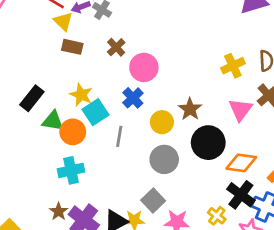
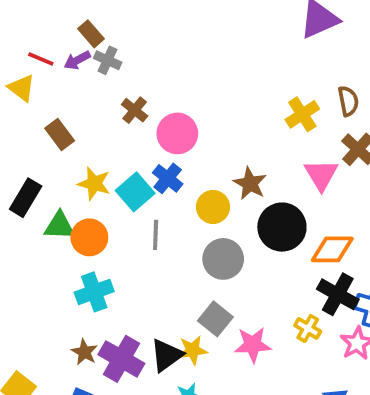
yellow triangle: (63, 21) -> (22, 88), moved
brown rectangle: (72, 47) -> (60, 135), moved, turned 48
cyan square: (96, 112) -> (135, 192), moved

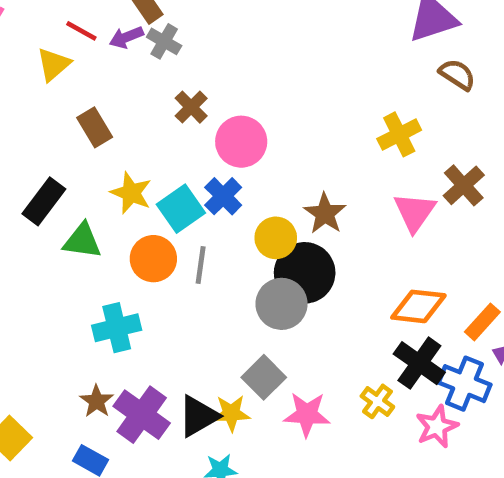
yellow triangle: (22, 88) -> (54, 64), turned 36
brown semicircle: (348, 101) -> (457, 75), moved, turned -52
black circle: (282, 227) -> (305, 273), moved
orange circle: (89, 237) -> (153, 259), moved

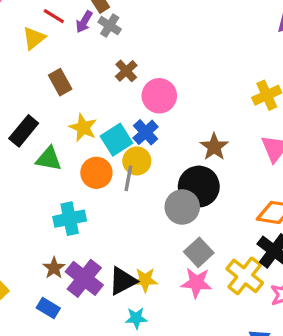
purple arrow: (126, 37) -> (84, 22), turned -40
yellow circle: (276, 238) -> (137, 161), moved
gray square: (264, 377) -> (199, 252), moved
yellow cross: (377, 401) -> (245, 276), size x1.6

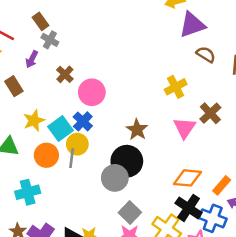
purple arrow: (84, 22) -> (32, 59), moved
yellow star: (83, 128) -> (34, 121), turned 30

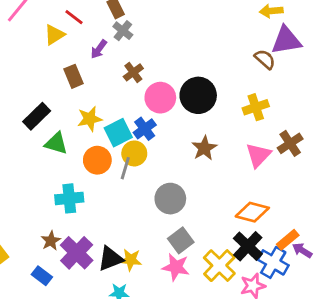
brown semicircle: (206, 54) -> (265, 59), moved
black circle: (127, 161) -> (198, 95), moved
orange rectangle: (222, 185) -> (288, 240), moved

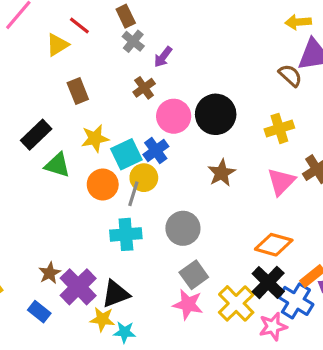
purple arrow: (99, 49) -> (163, 57), moved
cyan cross: (69, 198) -> (126, 234), moved
yellow star: (131, 260) -> (102, 319), moved

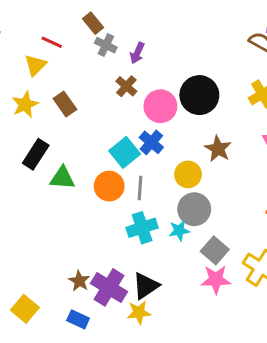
yellow star: (95, 138) -> (25, 104), moved
yellow circle: (144, 178) -> (188, 174), moved
cyan star: (124, 332) -> (179, 231), moved

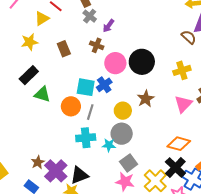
brown cross: (126, 86) -> (97, 45), turned -32
brown rectangle: (65, 104) -> (64, 49), moved
cyan square: (125, 152) -> (86, 87), turned 36

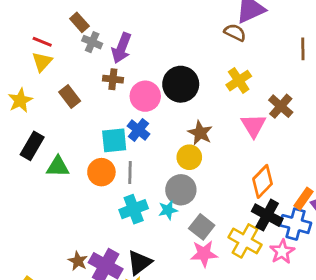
yellow triangle: (42, 18) -> (42, 62), moved
purple arrow: (108, 26) -> (122, 48), size x1.5
yellow circle: (123, 111) -> (189, 157), moved
orange diamond: (179, 144) -> (263, 181), turned -45

